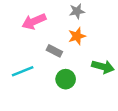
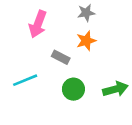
pink arrow: (34, 21) -> (38, 24), turned -45
green arrow: (103, 67) -> (115, 89), moved, turned -30

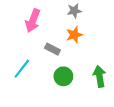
cyan line: (25, 80) -> (22, 69), turned -30
green arrow: (115, 89) -> (99, 76), turned -85

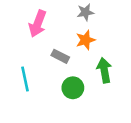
cyan line: (22, 69) -> (25, 79), turned -50
green arrow: (99, 76) -> (104, 70), moved

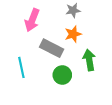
gray rectangle: (60, 56) -> (52, 48), size x1.5

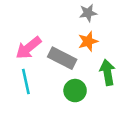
pink arrow: (32, 20) -> (28, 48), moved, turned 30

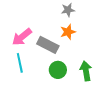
green arrow: (107, 72) -> (86, 71), moved

